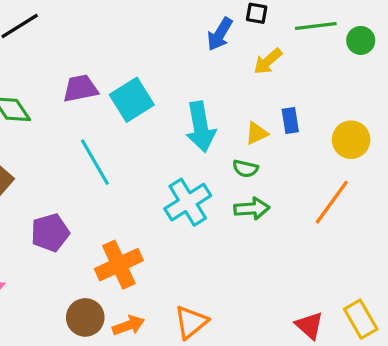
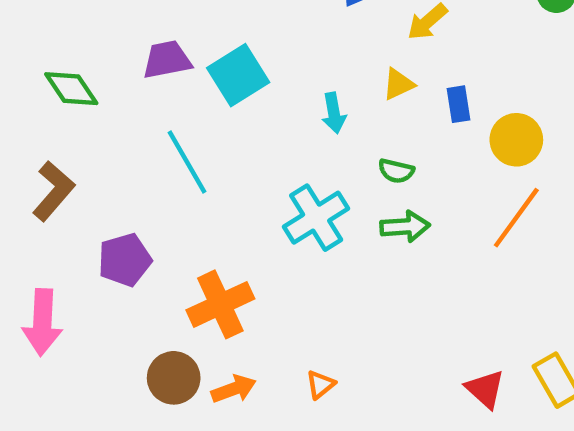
cyan arrow: (201, 127) -> (334, 113), size x0.6
yellow triangle: (257, 133) -> (398, 84), moved
yellow circle: (351, 140) -> (516, 140), moved
orange triangle: (191, 322) -> (321, 385), size x0.6

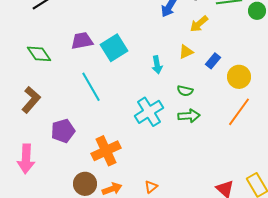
blue rectangle: (458, 104) -> (213, 61), turned 49

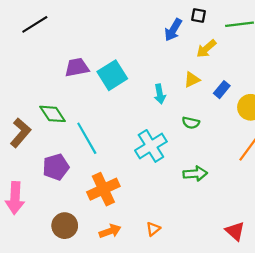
green diamond: (39, 54) -> (53, 114), moved
cyan line: (91, 87) -> (87, 138), moved
green arrow: (189, 116) -> (195, 174), moved
brown circle: (85, 184) -> (65, 226), moved

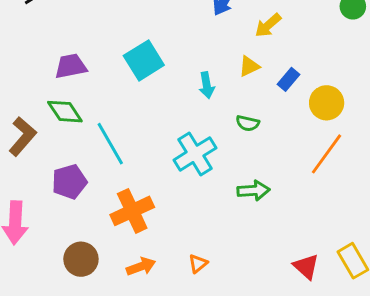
purple trapezoid: (77, 67) -> (71, 66), moved

